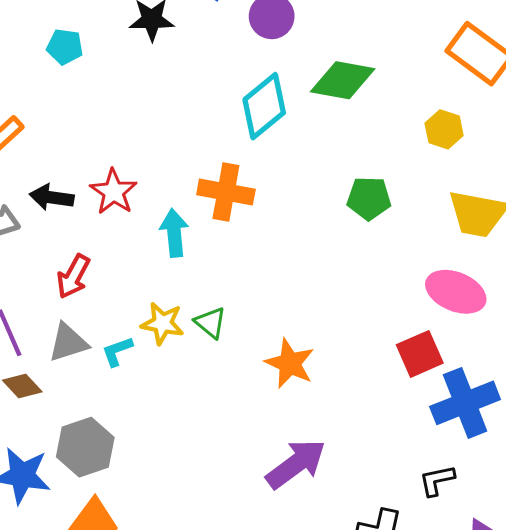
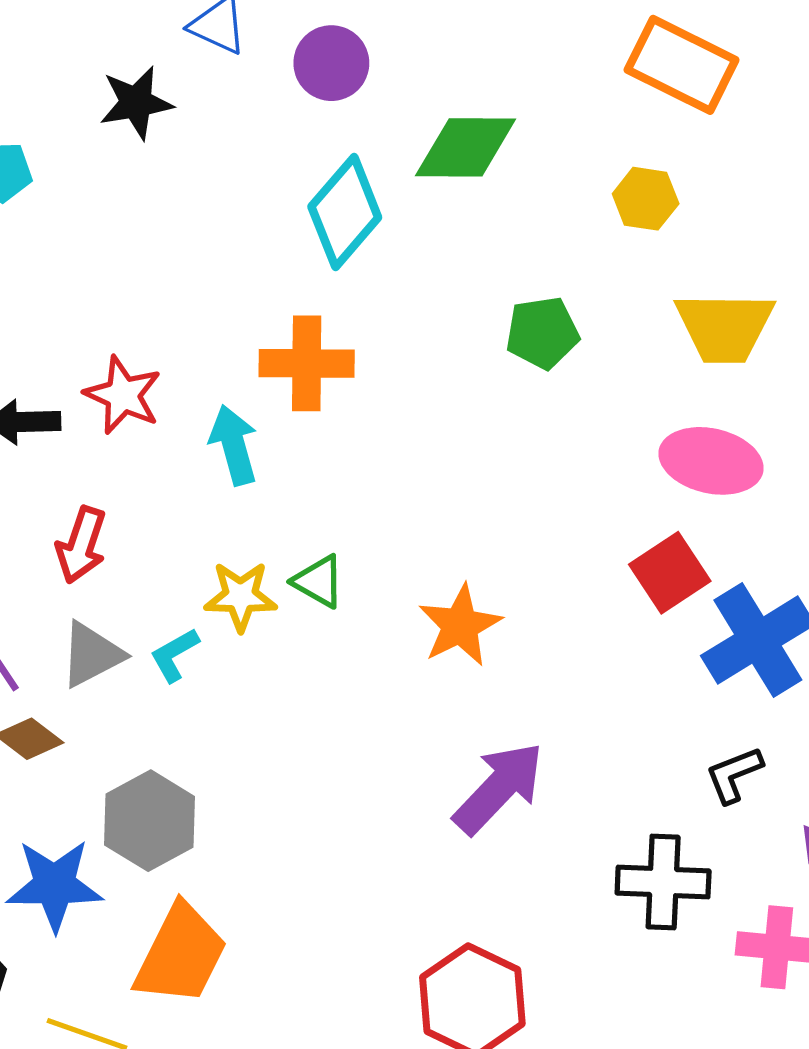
orange star: (290, 363) -> (460, 625), turned 30

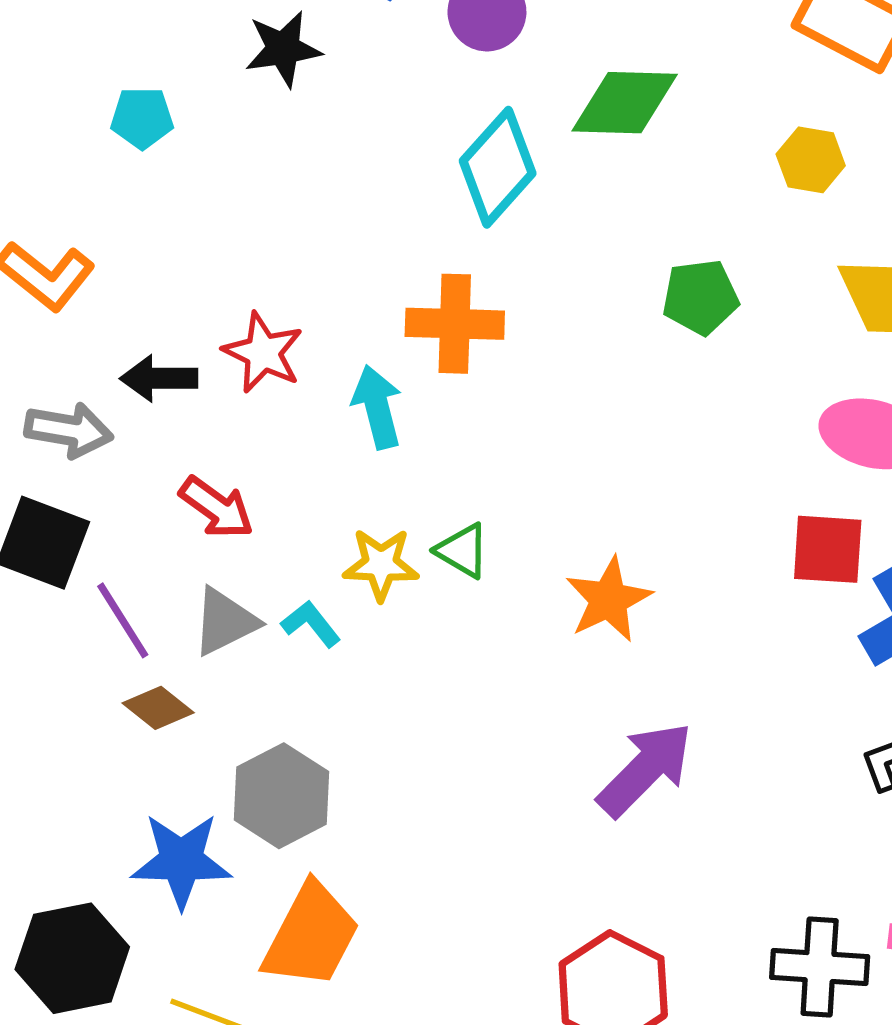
red arrow: (81, 545) -> (216, 508), turned -74
red square: (670, 573) -> (828, 549), turned 36
cyan L-shape: (174, 655) -> (311, 624), turned 80
black cross: (663, 882) -> (820, 967), moved

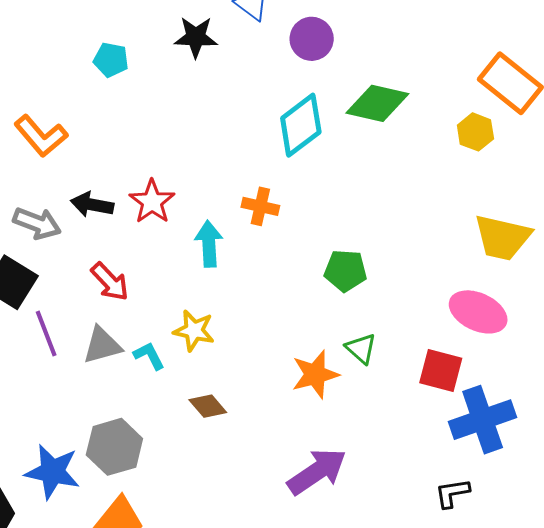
yellow hexagon: (811, 160) -> (475, 132), moved
green pentagon: (700, 297) -> (345, 271), moved
orange cross: (455, 324) -> (260, 206), size x0.7
green triangle: (463, 551) -> (361, 348), moved
brown diamond: (158, 708) -> (208, 406), moved

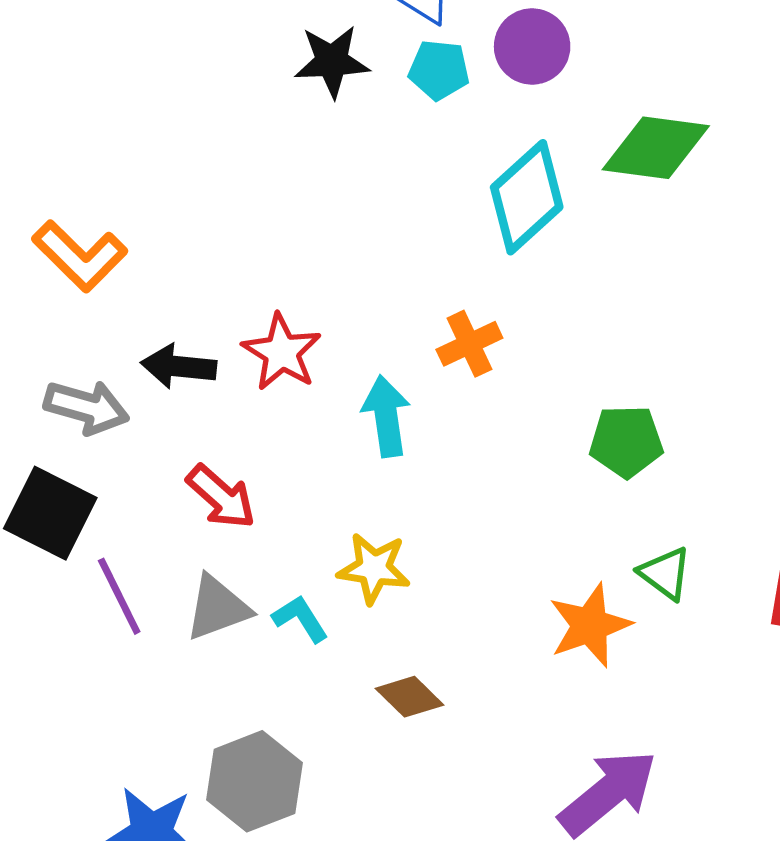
cyan pentagon: (111, 60) -> (439, 70), moved
orange cross: (260, 206) -> (469, 344), turned -33

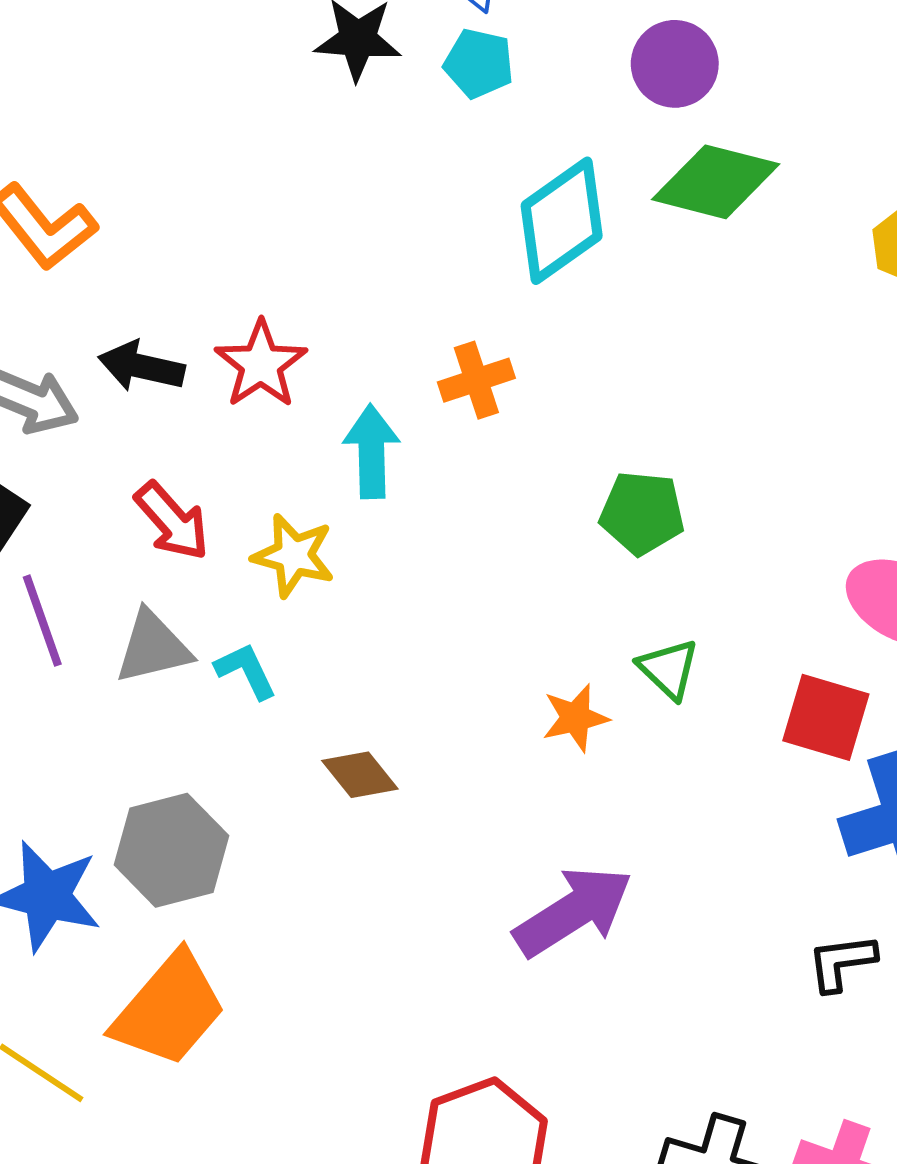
purple circle: (532, 46) -> (675, 64), moved
yellow star: (374, 568) -> (294, 556), moved
orange star: (590, 625) -> (575, 718), size x0.7

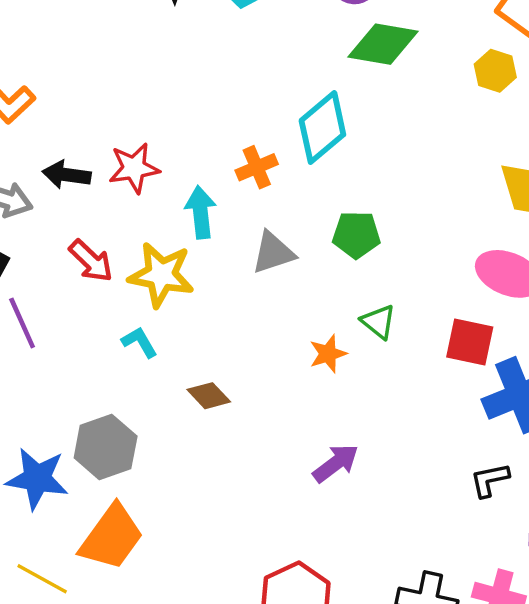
cyan diamond: (562, 221) -> (322, 127), moved
red star: (261, 364) -> (134, 168), turned 30
yellow star: (294, 556) -> (161, 275), size x1.4
gray triangle: (153, 647) -> (273, 253), moved
purple arrow: (573, 911) -> (336, 463), size x0.7

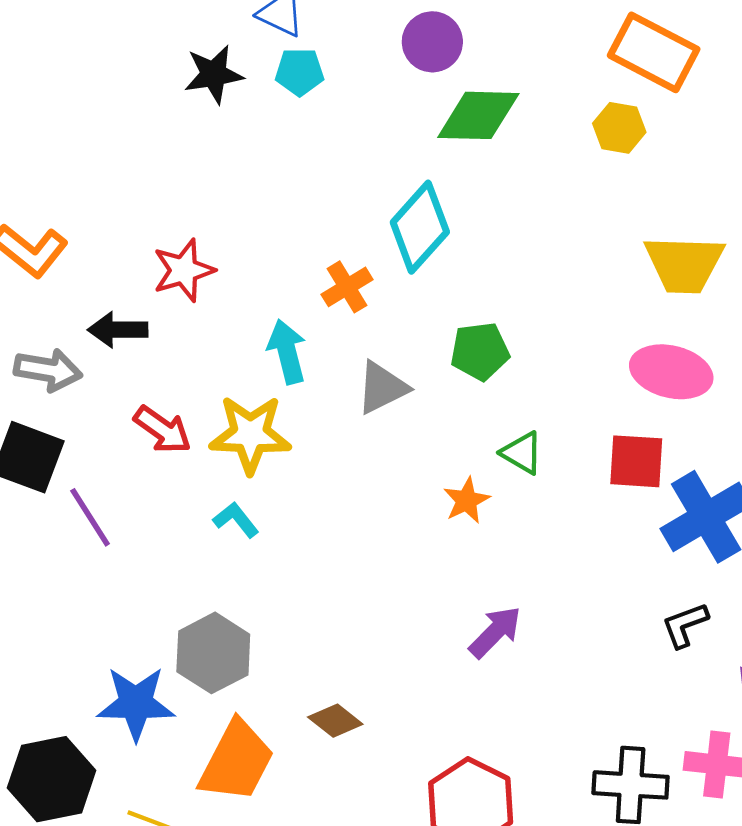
red star: (134, 168) -> (184, 270), moved
brown diamond: (209, 396) -> (335, 721), moved

